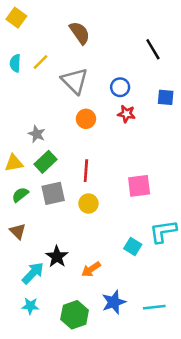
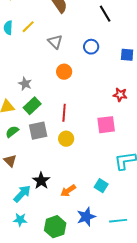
black line: (153, 49) -> (105, 14), moved
gray triangle: (75, 81) -> (55, 42), size x0.7
red star: (126, 114) -> (120, 95), moved
cyan square: (133, 246) -> (101, 186), moved

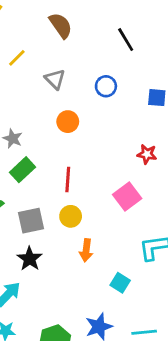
pink square: (106, 125) -> (127, 197), turned -30
gray square: (38, 131) -> (31, 221), moved
black star: (41, 181) -> (30, 259), moved
orange arrow: (68, 191) -> (86, 250), moved, turned -49

